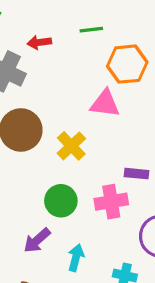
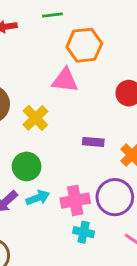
pink cross: (111, 202) -> (75, 201), moved
cyan arrow: (76, 258) -> (38, 198), moved, turned 55

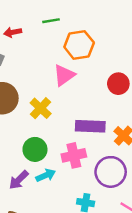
pink triangle: (65, 80) -> (64, 75), turned -40
purple rectangle: (93, 142) -> (90, 126), size x1.6
pink cross: (75, 201) -> (74, 155), moved

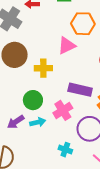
yellow cross: (41, 108) -> (43, 68), turned 36
pink cross: (74, 155) -> (63, 110), turned -30

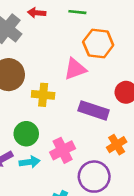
purple rectangle: (80, 90) -> (94, 110), moved

